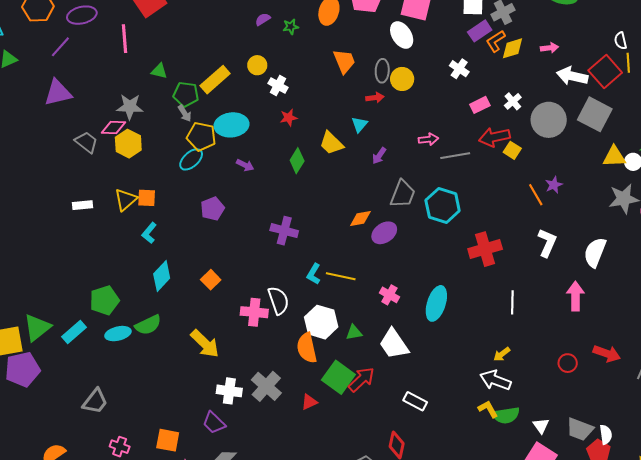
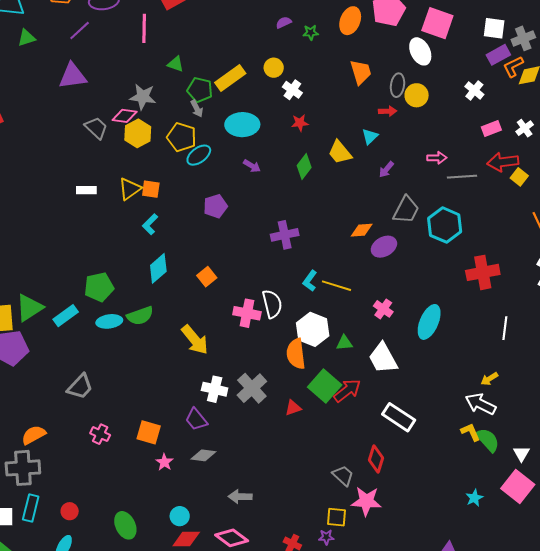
yellow pentagon: (201, 137) -> (182, 137), moved
purple cross: (284, 231) -> (285, 235), turned -32
white rectangle: (415, 401) -> (399, 417), size x1.4
green semicircle: (506, 415) -> (488, 440), turned -128

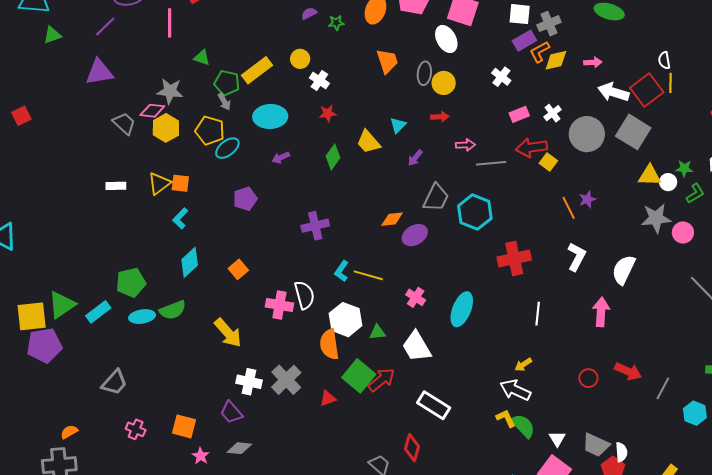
red arrow: (388, 111) -> (440, 117), moved
purple arrow: (252, 166) -> (281, 158), turned 126
orange semicircle: (34, 435) -> (69, 432), size x0.7

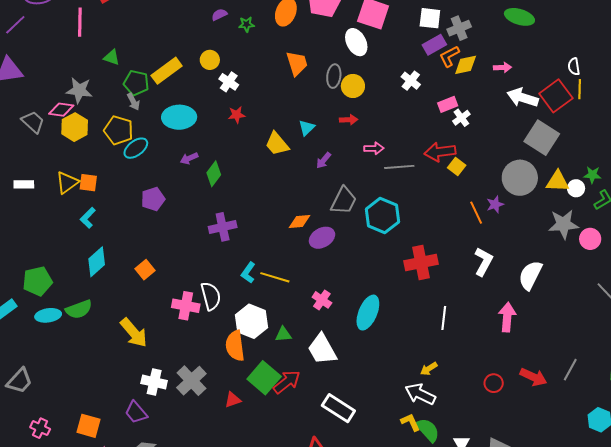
pink rectangle: (519, 114) -> (448, 104), moved
gray circle: (587, 134) -> (520, 178), moved
green diamond: (333, 157) -> (214, 174), moved
gray line: (663, 388) -> (570, 370), moved

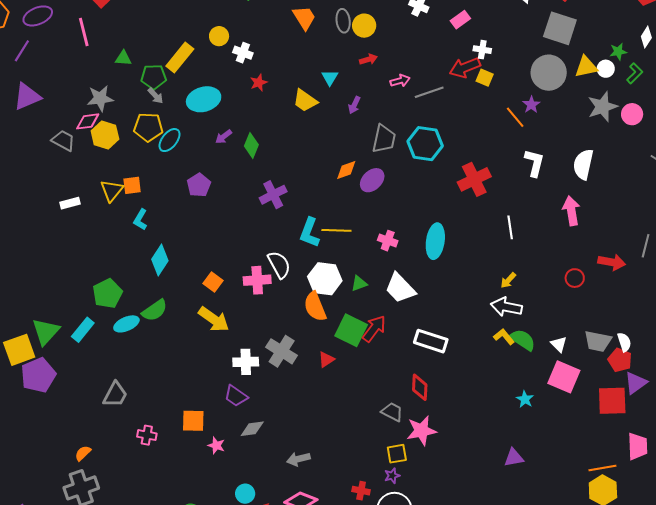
white cross: (461, 118) -> (482, 50), moved, turned -30
orange square: (145, 270) -> (213, 282), moved
cyan L-shape: (248, 273) -> (309, 233), size x1.4

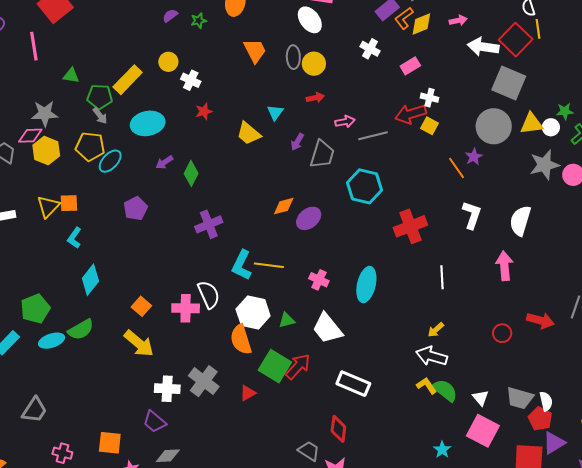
gray trapezoid: (384, 139) -> (322, 154), moved

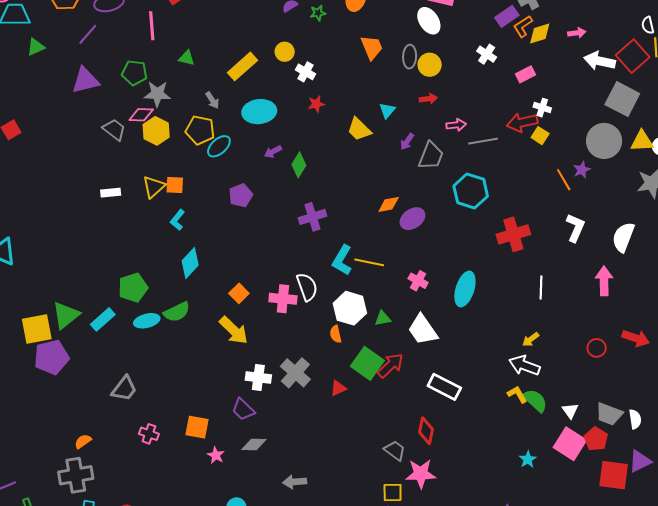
green pentagon: (100, 97) -> (134, 73), moved
orange semicircle: (241, 339) -> (336, 334), size x0.6
red pentagon: (540, 419) -> (596, 439), moved

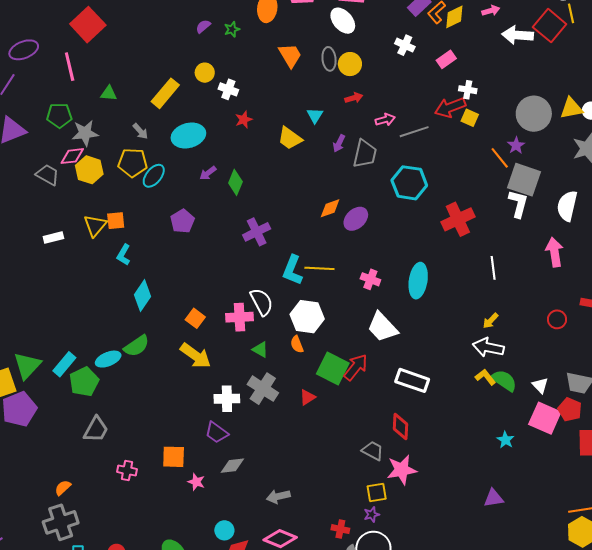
gray square: (622, 99) -> (524, 180), moved
green pentagon: (133, 288) -> (84, 382), moved
green triangle: (383, 318) -> (260, 350), moved, turned 48

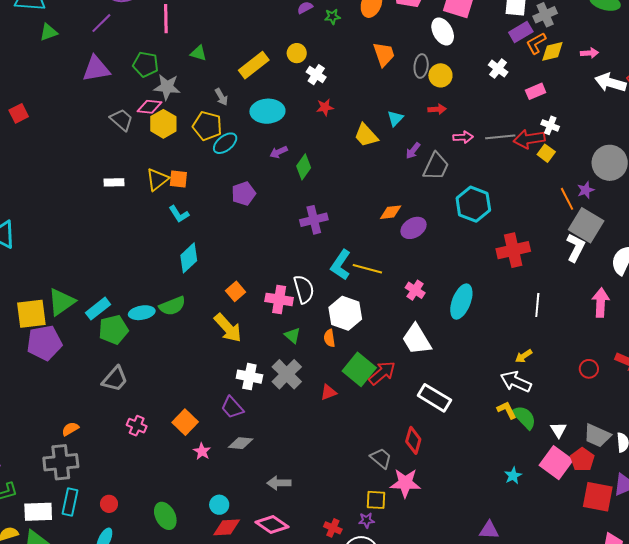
gray line: (414, 132) -> (500, 137), moved
cyan L-shape: (124, 255) -> (179, 214), turned -75
orange square: (174, 457) -> (185, 422), turned 30

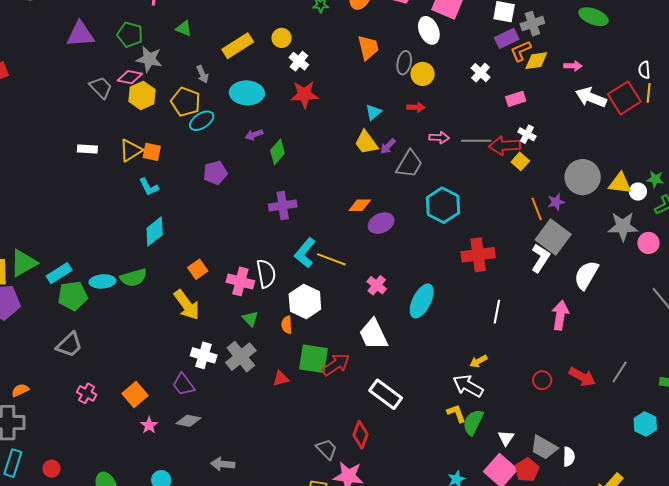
red star: (325, 107) -> (304, 95), size x1.6
yellow trapezoid: (366, 135) -> (366, 143), moved
green square: (359, 369) -> (314, 359), turned -36
green semicircle: (524, 417) -> (473, 422), turned -116

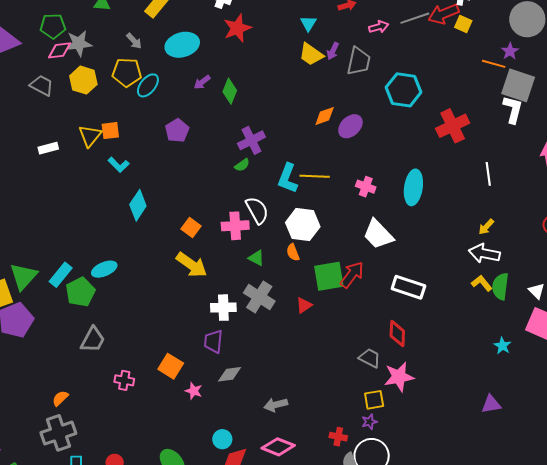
pink diamond: (130, 77) -> (60, 50), moved
orange line: (537, 209) -> (494, 64), turned -35
green semicircle: (134, 278) -> (242, 165), moved, size x0.6
purple trapezoid: (183, 384) -> (213, 341), turned 60

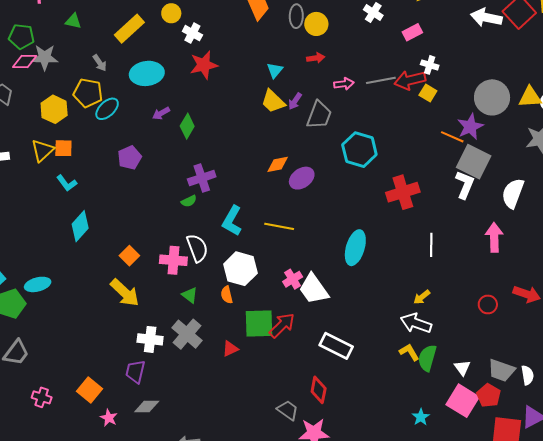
purple star: (510, 51) -> (470, 127), size x1.5
yellow hexagon: (83, 80) -> (54, 109), moved
yellow line: (315, 176) -> (279, 226), moved
pink cross: (366, 187) -> (293, 279), moved, turned 30

